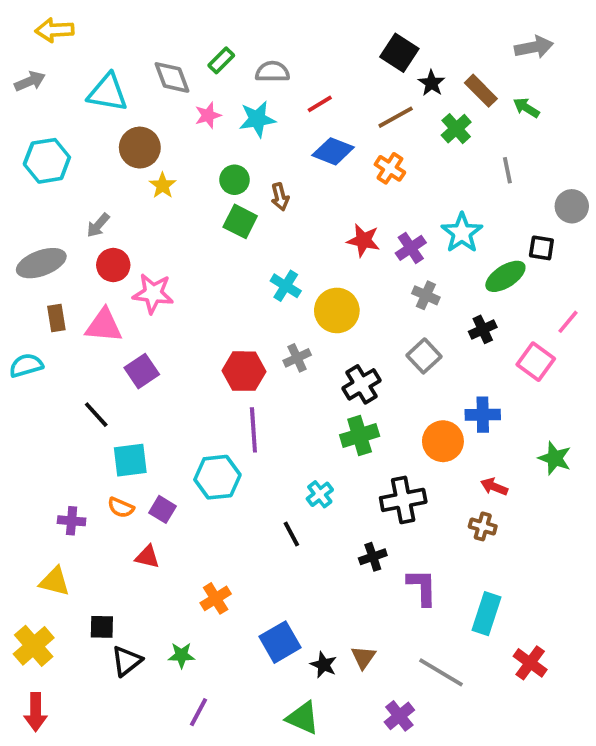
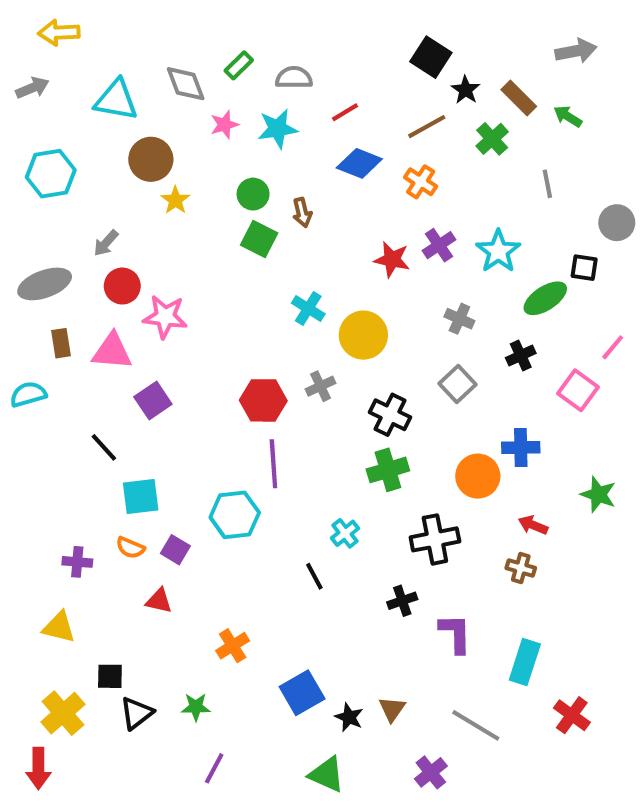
purple cross: (411, 248) -> (439, 245), moved
black cross: (361, 384) -> (390, 415), turned -33
yellow cross: (34, 646) -> (63, 713), moved

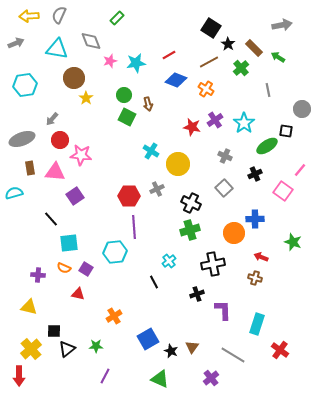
green rectangle: (239, 65) -> (117, 18), moved
gray semicircle: (294, 78) -> (59, 15), moved, turned -66

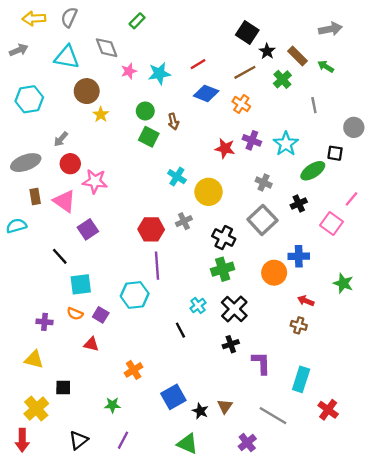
purple cross: (215, 120) -> (252, 140), turned -35
pink triangle: (55, 172) -> (64, 201), turned 30
gray square: (224, 188) -> (262, 220), size x1.4
black cross: (213, 264) -> (234, 309), moved, turned -35
black triangle: (67, 349) -> (78, 440), moved

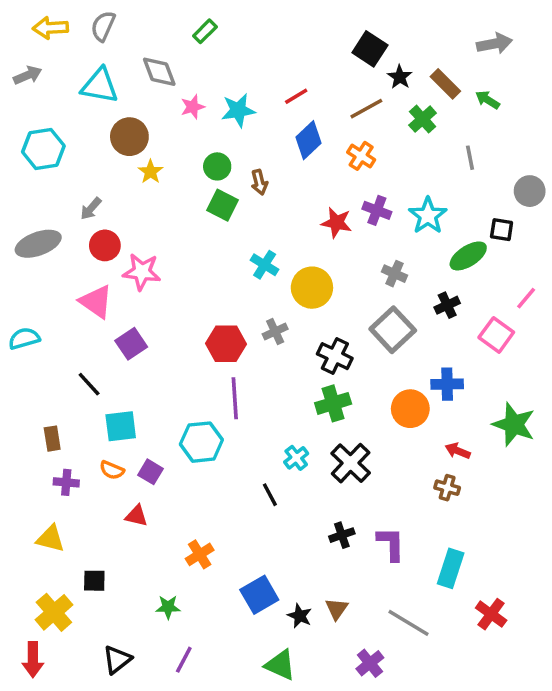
blue diamond: (206, 93) -> (308, 140), turned -65
brown rectangle: (35, 197) -> (52, 439), moved
green star: (343, 283) -> (514, 424), size x1.4
black cross: (231, 344) -> (342, 535), moved

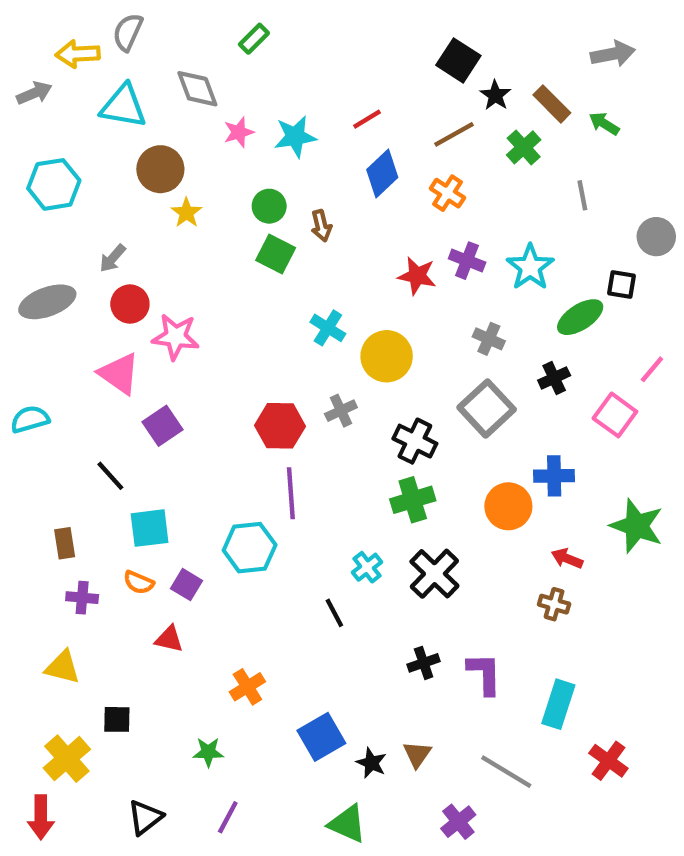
yellow arrow: (50, 28) -> (78, 54), moved

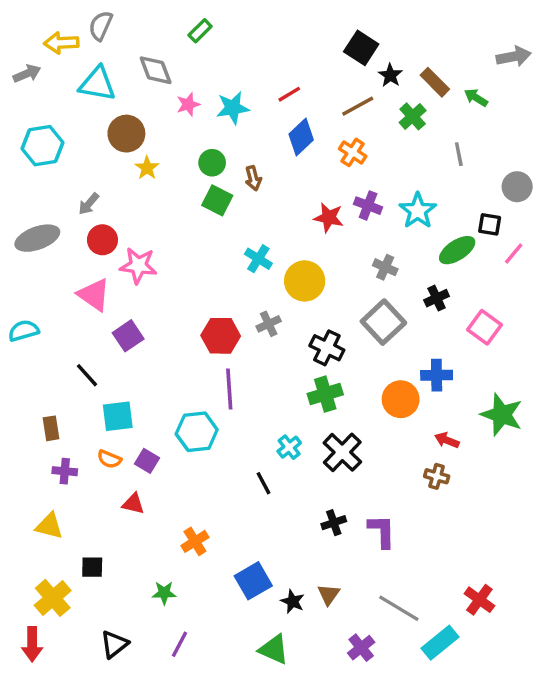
gray arrow: (613, 54) -> (514, 56), moved
pink line: (652, 369) -> (514, 254), moved
cyan rectangle: (558, 704) -> (440, 643), moved, turned 33

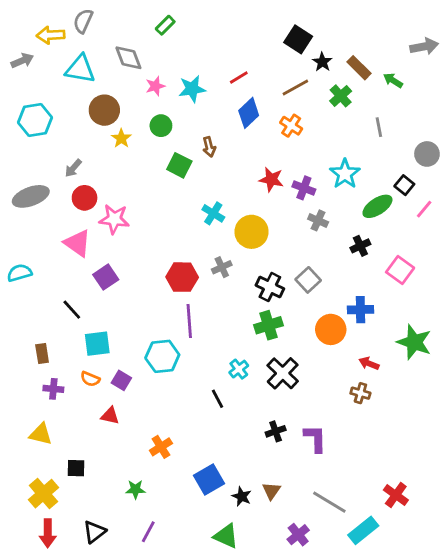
green circle: (212, 163) -> (161, 126), moved
purple cross: (368, 206) -> (304, 188), moved
black square: (490, 224) -> (404, 185), turned 30
gray square: (383, 322) -> (308, 280), moved, size x0.7
red arrow: (32, 644) -> (48, 533), moved

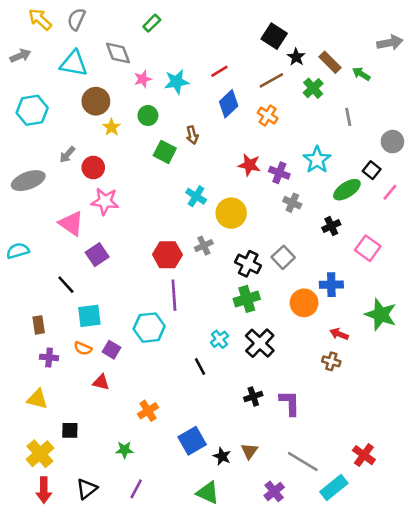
yellow arrow: (51, 35) -> (40, 19), moved, turned 45
red circle: (85, 198) -> (93, 168), moved

